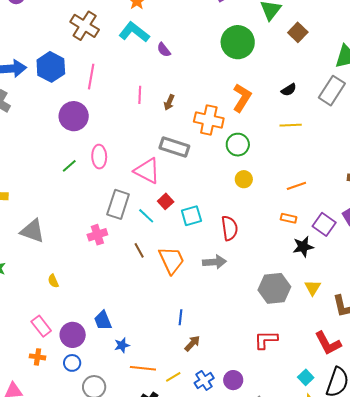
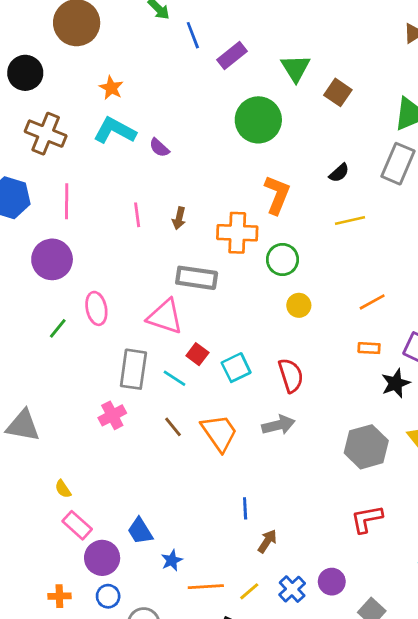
pink rectangle: (41, 326) -> (77, 525), moved

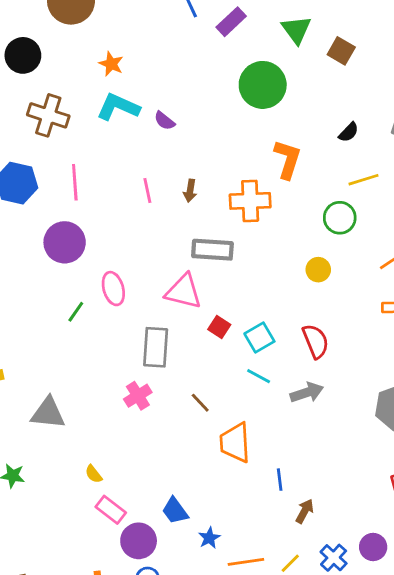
green circle: (282, 259) -> (340, 218), moved
cyan line: (174, 378) -> (259, 376), moved
orange trapezoid: (219, 433) -> (235, 443), moved, turned -144

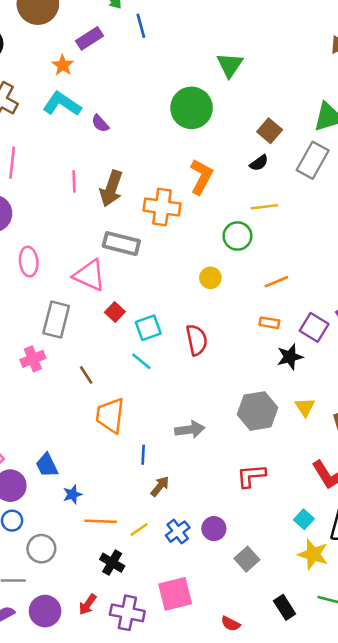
purple rectangle: (231, 22) -> (89, 38), moved
brown square: (341, 51) -> (270, 131), moved
brown arrow: (190, 191) -> (111, 188), size x1.8
gray arrow: (307, 393) -> (190, 430), moved

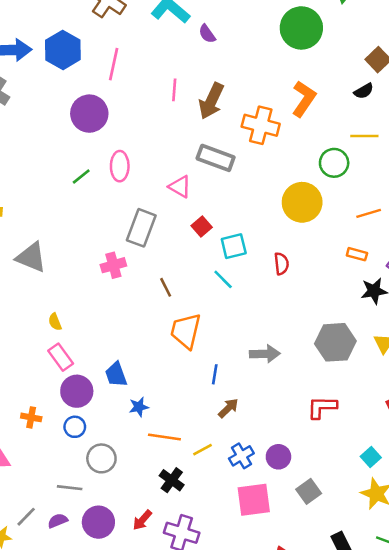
pink triangle: (90, 275) -> (180, 187), size x0.7
yellow circle: (210, 278) -> (302, 202), size x1.8
red semicircle: (197, 340) -> (281, 264), size x0.7
pink square: (175, 594) -> (254, 500), moved

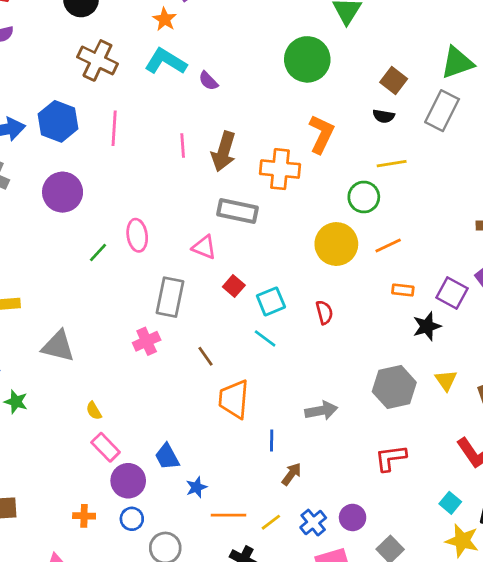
black semicircle: (364, 91) -> (384, 116), turned 48
purple circle: (89, 114) -> (63, 192), moved
orange line: (369, 213) -> (388, 245), moved

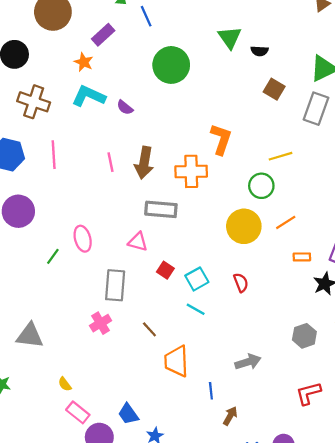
green circle: (307, 59) -> (171, 65), moved
black semicircle: (384, 116) -> (260, 51), moved
gray hexagon: (394, 387) -> (304, 336), size x0.7

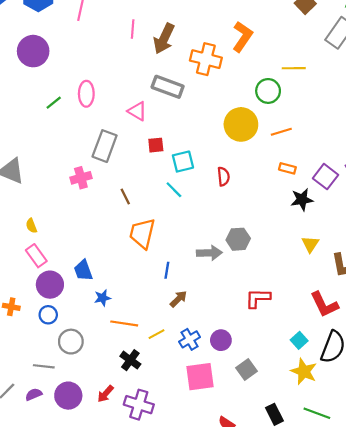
red square: (165, 270) -> (156, 145), turned 35
gray hexagon: (304, 336) -> (238, 239), moved

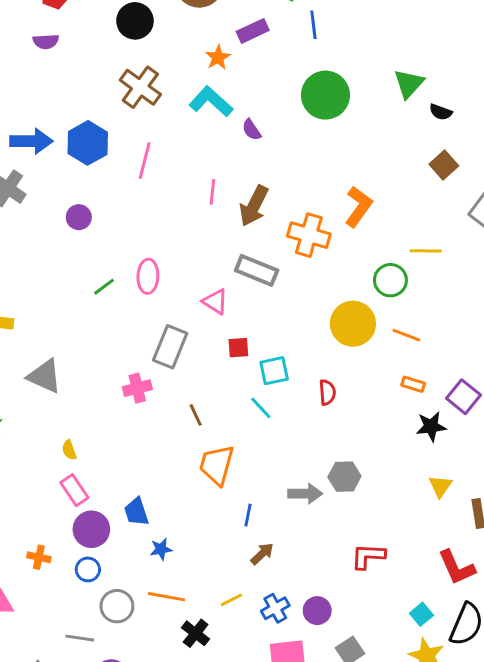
purple circle: (33, 51) -> (79, 217), size x0.6
orange line: (281, 132) -> (406, 335), turned 36
orange line: (124, 323) -> (167, 597), moved

